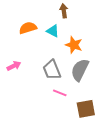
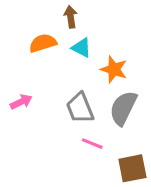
brown arrow: (64, 11) -> (71, 17), moved

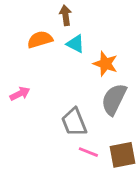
gray trapezoid: (80, 108) -> (74, 122), moved
pink line: (92, 144) -> (88, 152), moved

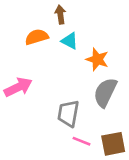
pink arrow: (20, 94) -> (18, 87), size x1.5
gray trapezoid: (74, 122) -> (68, 113), turned 32

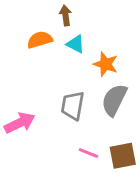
pink arrow: (18, 87) -> (20, 123), moved
gray trapezoid: (68, 113) -> (73, 106), moved

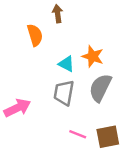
orange semicircle: (40, 40) -> (35, 35), turned 90
cyan triangle: (76, 44) -> (66, 64), moved

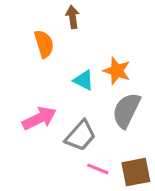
gray trapezoid: (64, 93) -> (80, 136), moved, turned -148
pink arrow: (17, 108) -> (39, 118), moved

